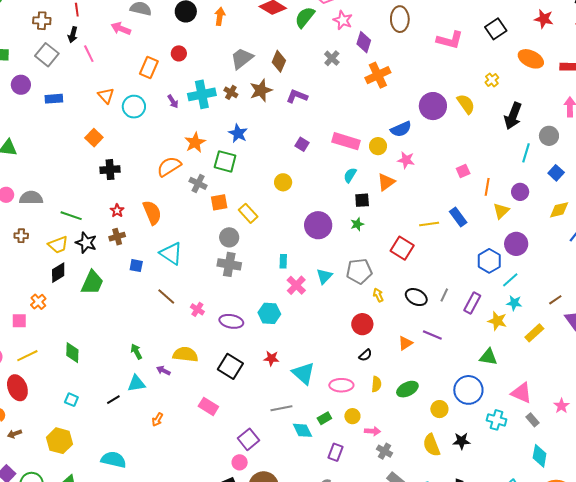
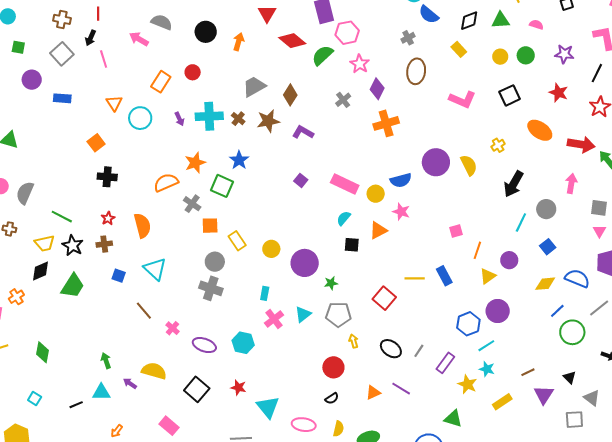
yellow circle: (283, 182) -> (271, 249), moved
gray semicircle: (31, 198) -> (25, 193), turned -75
green star: (357, 224) -> (331, 283), moved

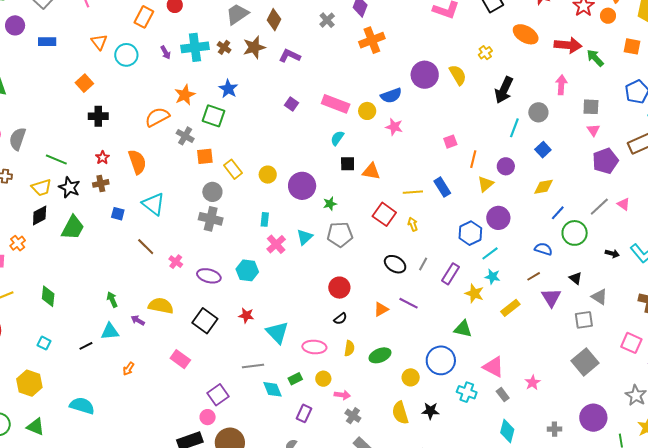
orange triangle: (378, 230) -> (371, 171), moved, turned 42
blue semicircle: (577, 278) -> (543, 249), moved, size x0.7
yellow arrow: (354, 341) -> (413, 224), moved

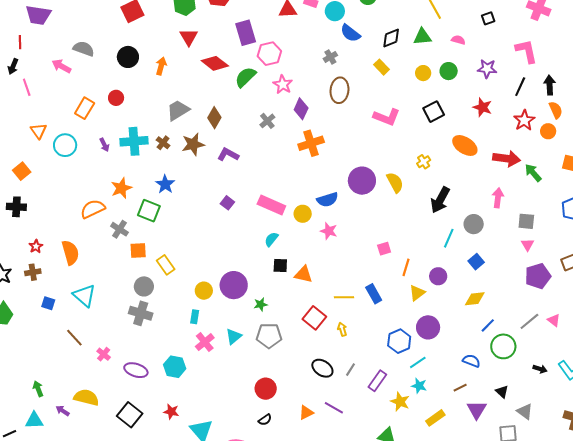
black cross: (98, 116) -> (16, 207), moved
yellow circle: (268, 175) -> (204, 291), moved

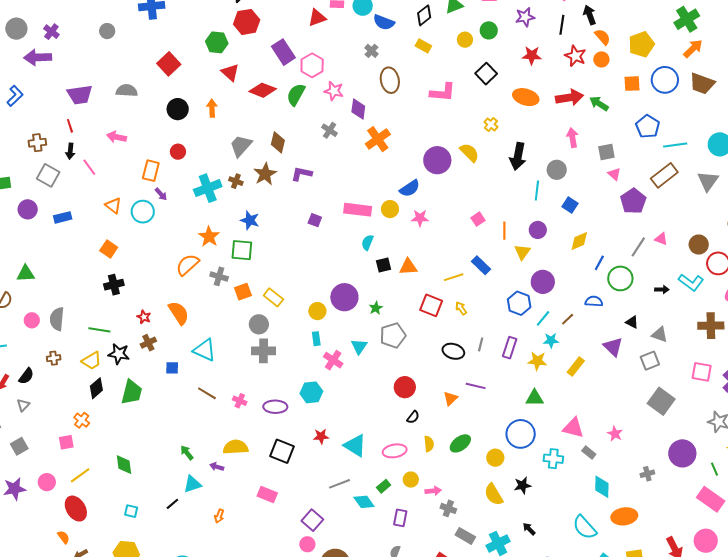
gray semicircle: (84, 49) -> (127, 91), moved
purple arrow: (104, 145) -> (161, 194), moved
brown line: (460, 388) -> (568, 319), moved

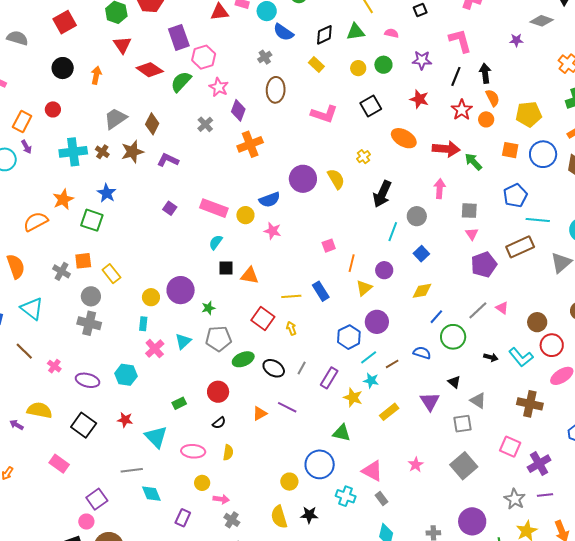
gray cross: (219, 276) -> (61, 271), moved
pink star: (615, 434) -> (416, 465), moved
green ellipse: (460, 443) -> (243, 359), moved
green rectangle: (384, 486) -> (179, 403), moved

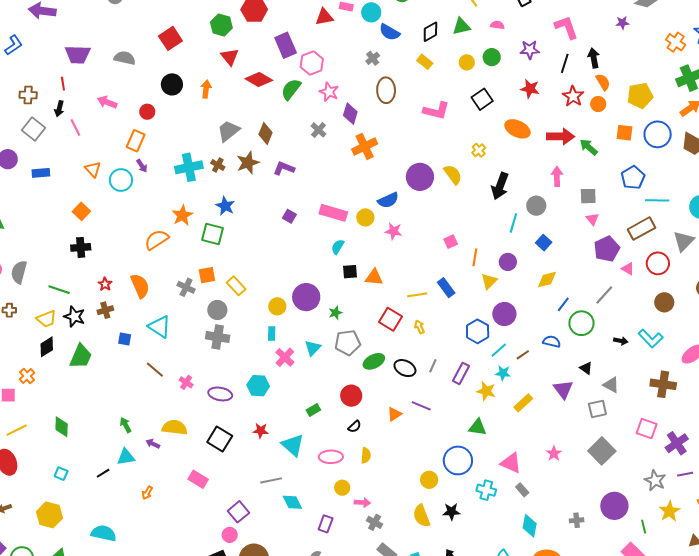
red circle: (53, 109) -> (147, 112), moved
pink triangle: (502, 308) -> (628, 269), moved
red circle: (552, 345) -> (658, 263), moved

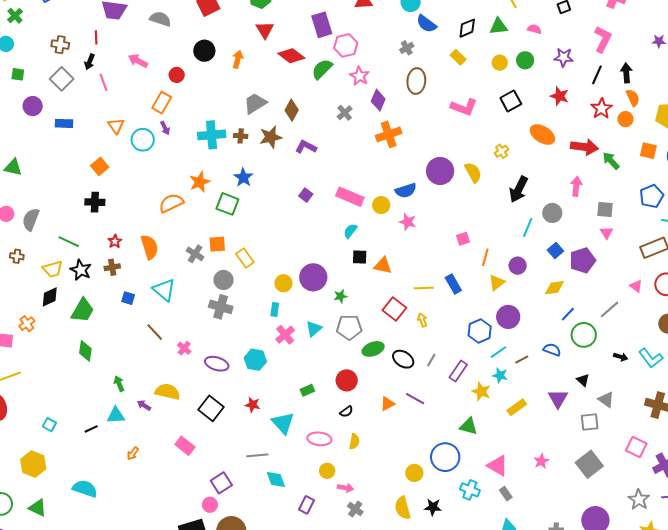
pink L-shape: (566, 27) -> (603, 39), turned 40
brown cross: (218, 165) -> (241, 136), turned -32
purple pentagon: (607, 249) -> (583, 260), moved
green diamond: (62, 427) -> (85, 351), moved

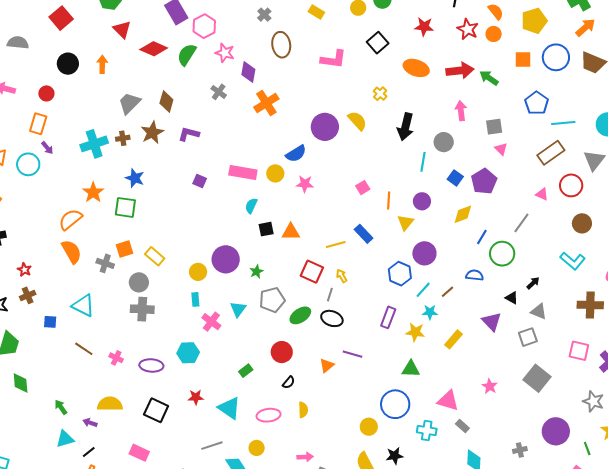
orange semicircle: (150, 247) -> (71, 252), moved
black arrow: (621, 357) -> (533, 283), moved, turned -48
gray line: (431, 360) -> (330, 295), moved
black line: (91, 429) -> (89, 452), moved
yellow circle: (327, 471) -> (257, 448), moved

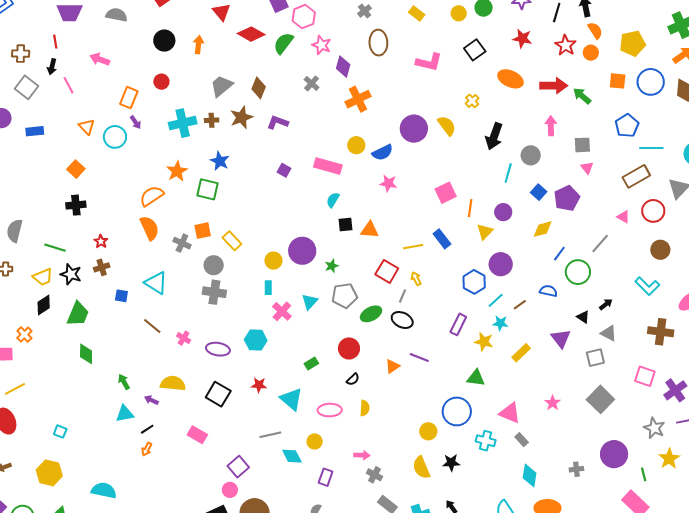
red circle: (46, 93) -> (161, 82), moved
yellow circle: (275, 173) -> (356, 145), moved
pink square: (363, 188) -> (446, 193), size x1.5

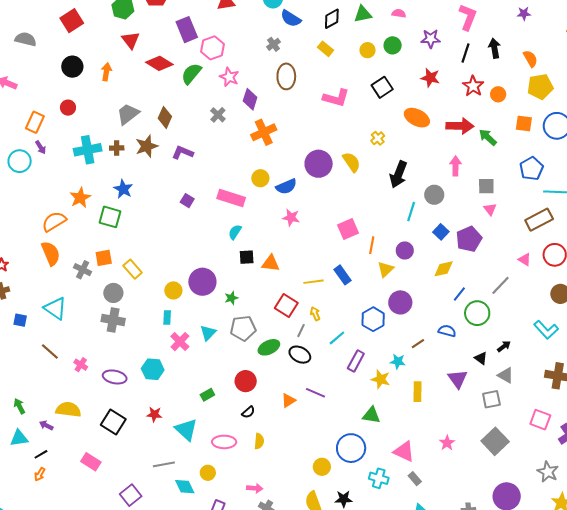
orange semicircle: (595, 30) -> (530, 59), moved
cyan line: (496, 300) -> (337, 338), moved
yellow rectangle: (521, 353) -> (418, 392), turned -48

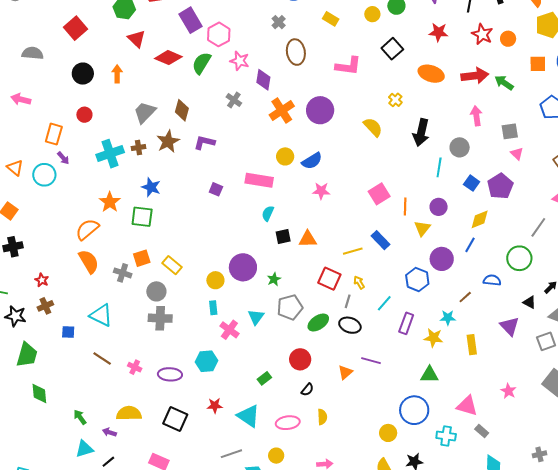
purple circle: (319, 164) -> (320, 110), moved
blue line: (459, 294) -> (470, 245), moved

